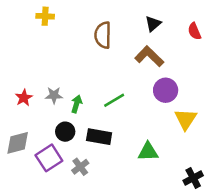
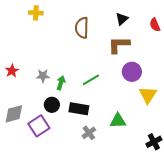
brown L-shape: (149, 56) -> (119, 45), turned -45
red star: (24, 98) -> (12, 71), moved
gray cross: (80, 167) -> (89, 133), moved

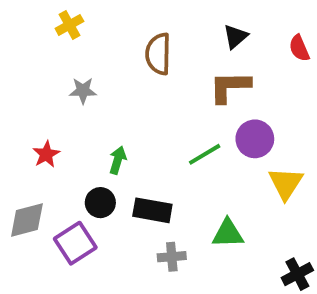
yellow cross: (36, 13) -> (69, 25), turned -32
red star: (12, 71) -> (46, 154), moved
gray star: (43, 76) -> (83, 91), moved
green line: (91, 80) -> (205, 154), moved
gray cross: (89, 133) -> (172, 257), turned 32

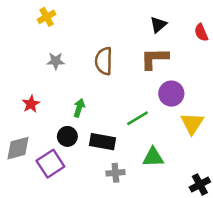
brown semicircle: (158, 54) -> (104, 61), moved
green line: (205, 154) -> (138, 118), moved

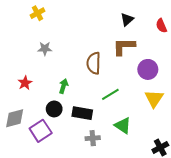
brown semicircle: (104, 61) -> (94, 63), moved
purple circle: (171, 94) -> (148, 69), moved
green triangle: (153, 157) -> (123, 126), turned 36

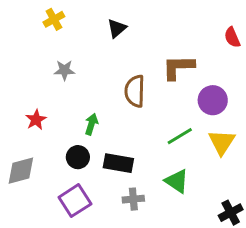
black triangle: (127, 19) -> (117, 28), moved
green line: (110, 94) -> (180, 136), moved
purple square: (41, 131) -> (75, 201), moved

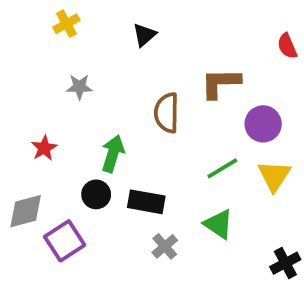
green arrow: (91, 124) -> (113, 154), size x1.4
gray cross: (133, 199) -> (165, 246), turned -36
purple square: (75, 201) -> (65, 241), moved

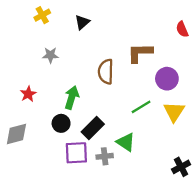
black triangle: (144, 35) -> (82, 22), moved
black rectangle: (146, 202) -> (93, 128), turned -55
green triangle: (219, 224) -> (126, 142), moved
purple square: (65, 241) -> (76, 153), moved, turned 30
gray cross: (165, 246) -> (105, 156), turned 35

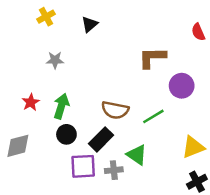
brown semicircle: (106, 72) -> (115, 110), moved, turned -80
green arrow: (72, 97) -> (61, 106), moved
yellow triangle: (174, 112) -> (193, 147), moved, turned 35

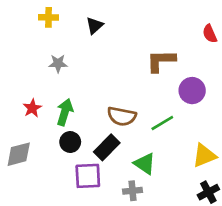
yellow cross: (46, 17) -> (49, 17), turned 30
gray cross: (114, 170) -> (133, 191), moved

